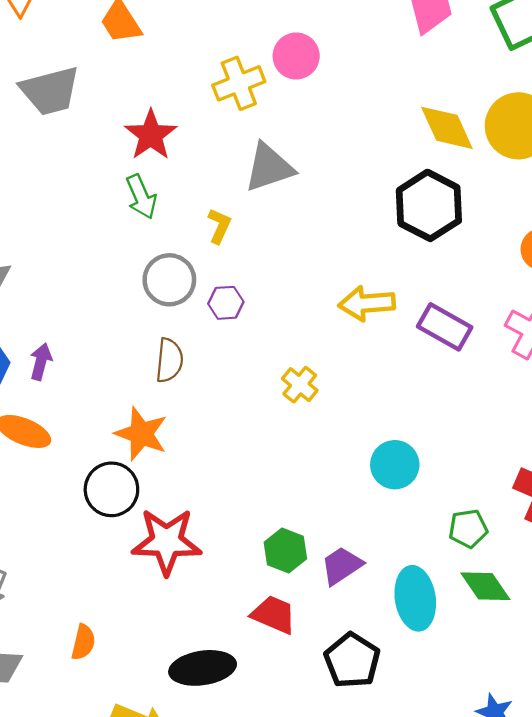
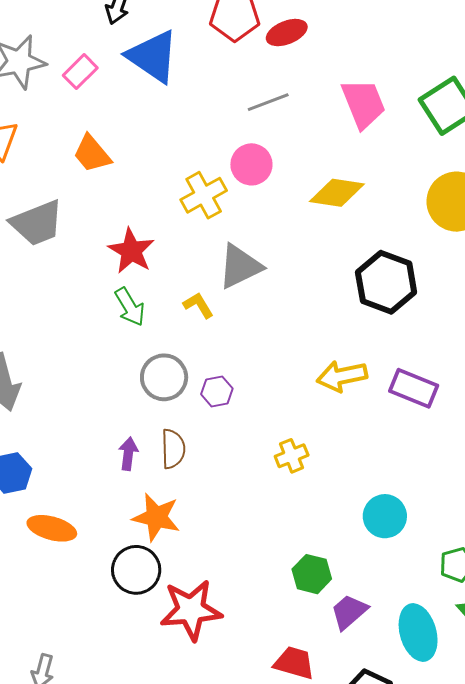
yellow diamond: (447, 128) -> (337, 193), moved, turned -50
yellow L-shape: (219, 226) -> (198, 305), moved, turned -48
purple arrow: (41, 362) -> (128, 454), moved
yellow cross: (300, 385) -> (292, 456), turned 36
green hexagon: (285, 550) -> (312, 574), moved

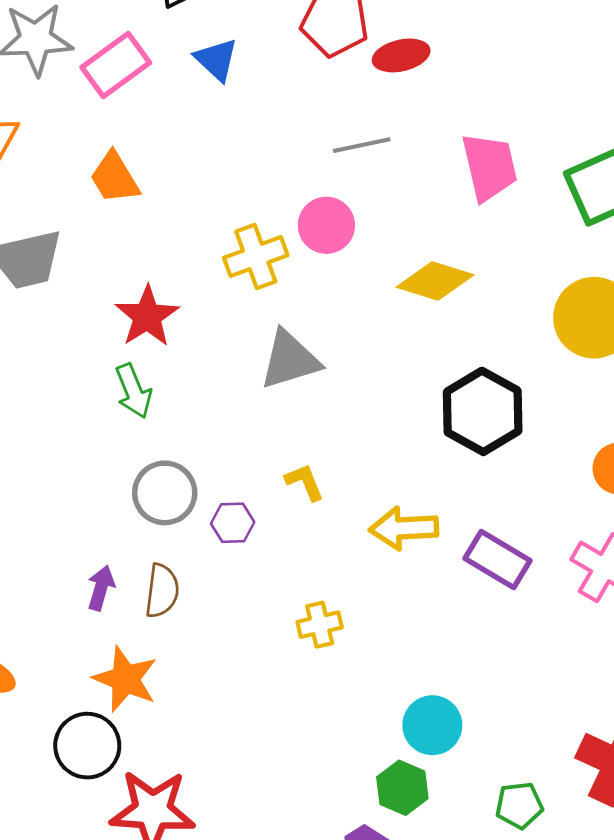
blue triangle: (153, 56) -> (216, 60), size x0.6
pink rectangle: (80, 72) -> (116, 65), size x1.4
yellow L-shape: (198, 305) -> (305, 482), moved
green hexagon: (312, 574) -> (402, 788), moved

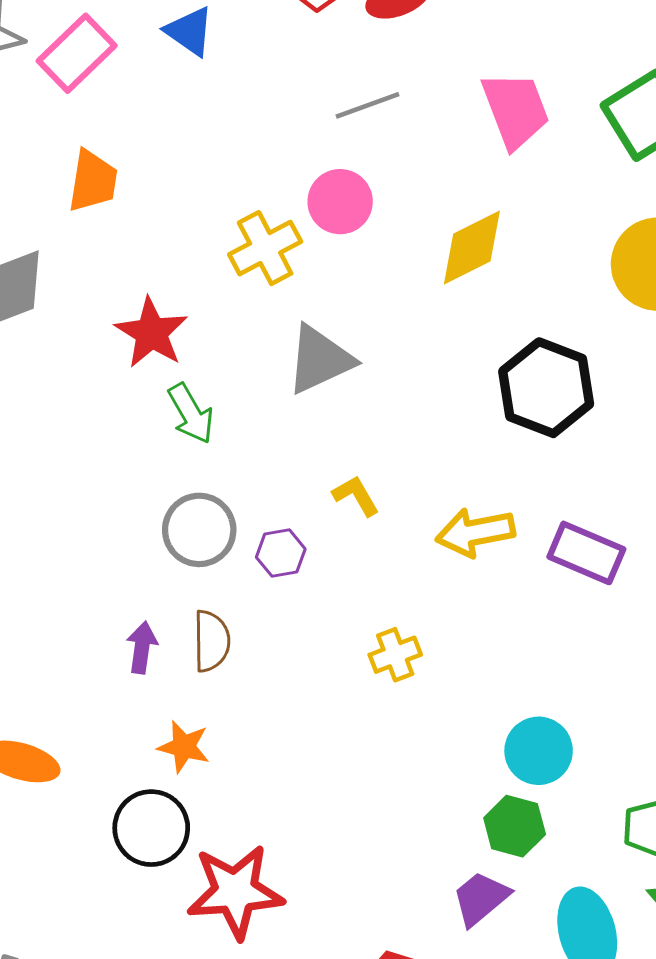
orange trapezoid: (114, 178) -> (93, 181), turned -132
yellow diamond: (435, 281) -> (472, 248), turned -36
green arrow: (133, 391) -> (191, 414), moved
orange star: (125, 679) -> (184, 747), size x0.7

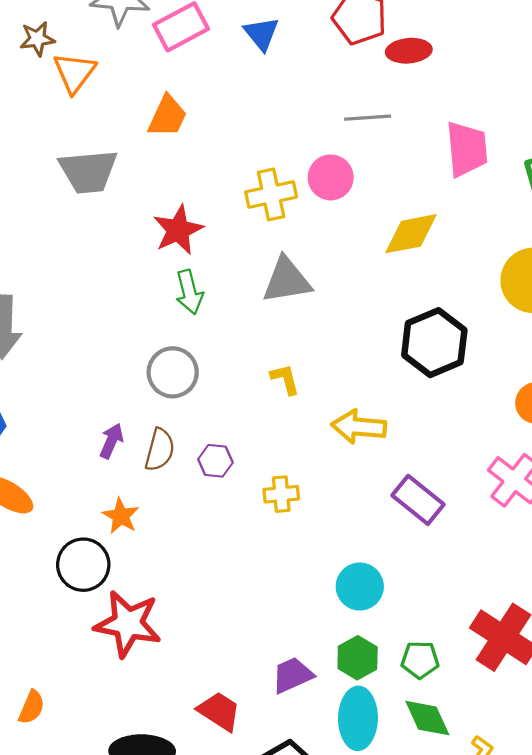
purple hexagon: (281, 553) -> (215, 461), moved
purple rectangle: (586, 553) -> (418, 500), moved
green hexagon: (515, 826) -> (358, 658), moved

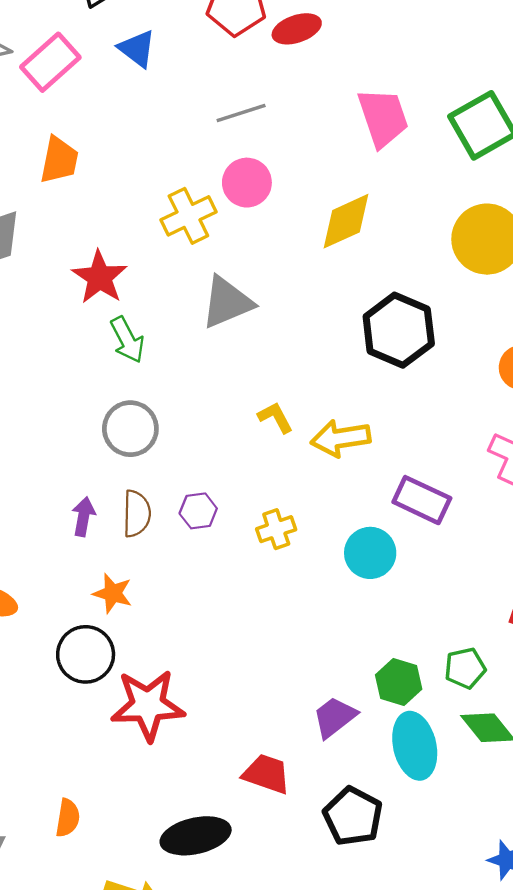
gray line: (368, 118) -> (241, 113), moved
yellow L-shape: (285, 379) -> (276, 417), moved
cyan circle: (360, 587) -> (370, 553), moved

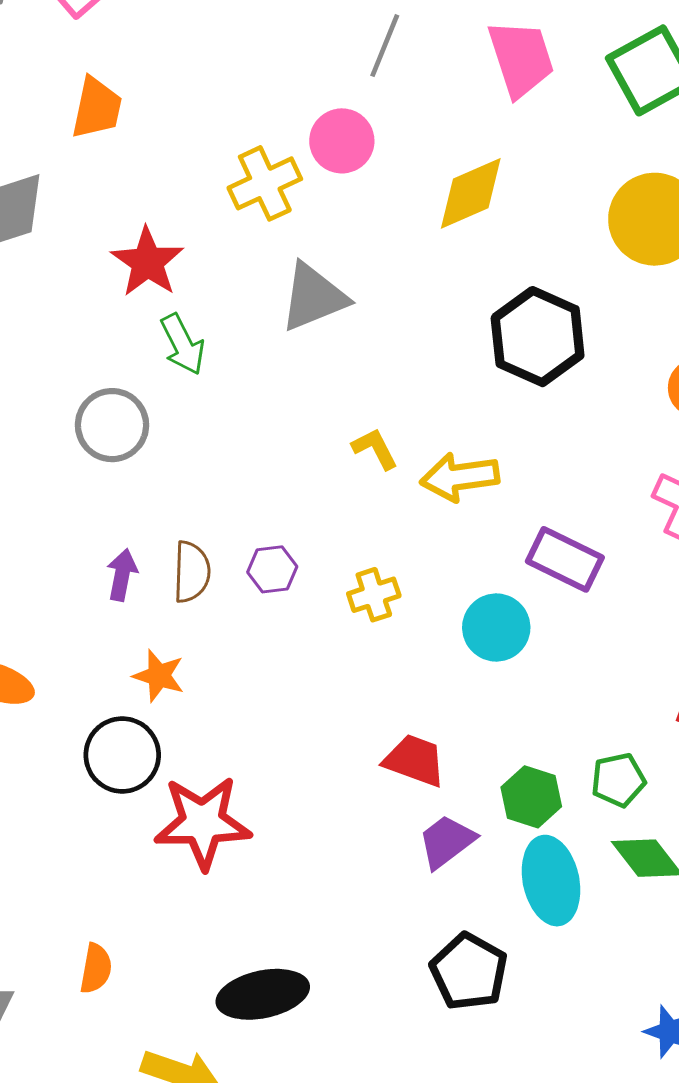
gray line: (241, 113) -> (385, 46), moved, turned -51
gray circle: (130, 429) -> (112, 425), moved
red trapezoid: (267, 774) -> (415, 760), moved

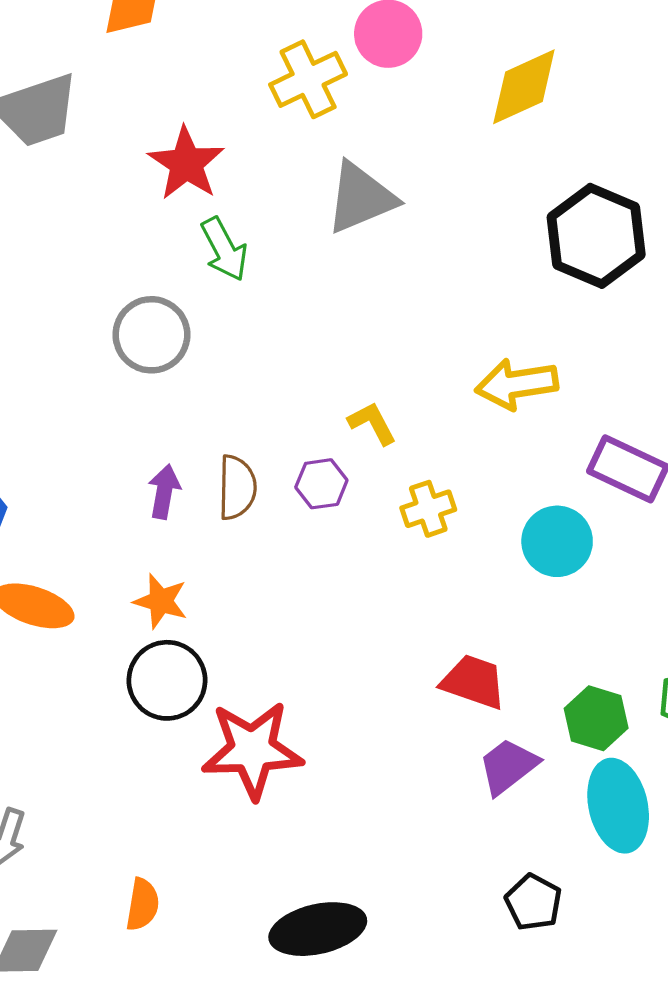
yellow L-shape: (375, 449) -> (372, 423), moved
orange star: (159, 676) -> (161, 601), moved
black pentagon: (469, 972) -> (533, 902), size x0.7

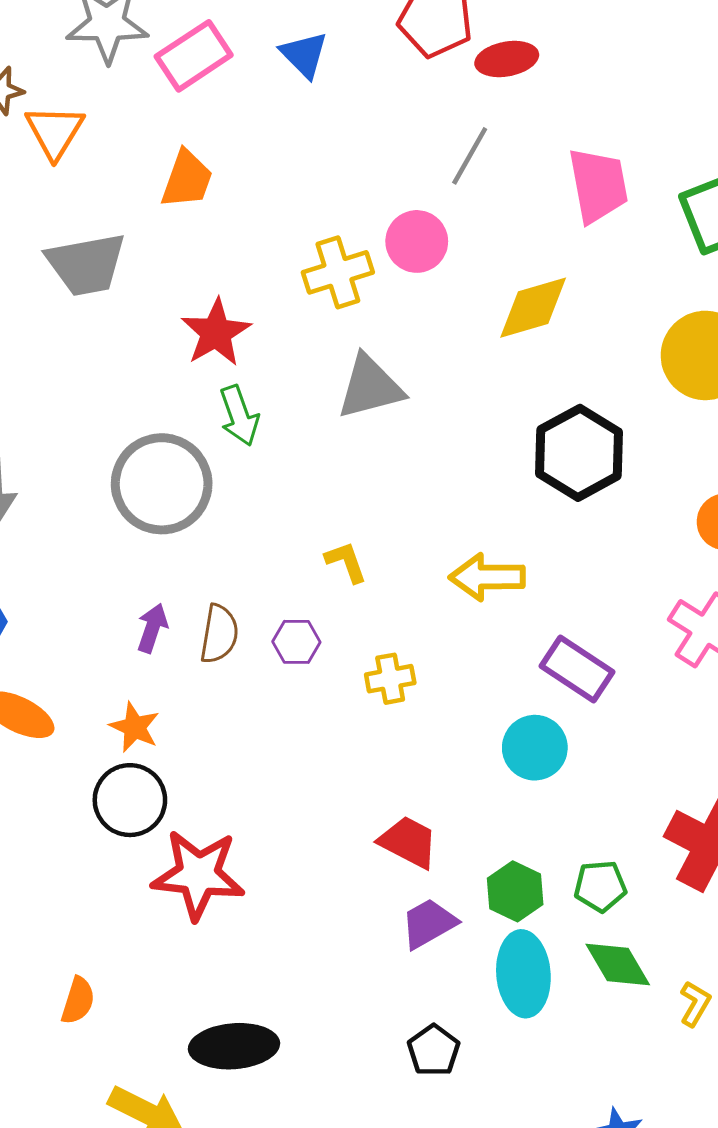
gray circle: (151, 335) -> (162, 484), size x1.4
yellow L-shape: (372, 423) -> (346, 562), moved
cyan circle: (557, 541) -> (535, 748), moved

